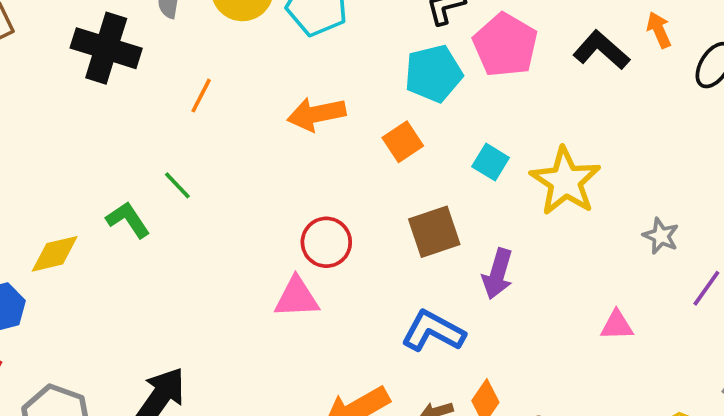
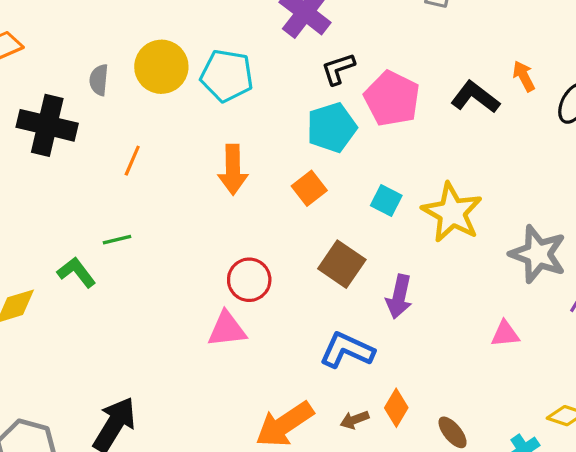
orange arrow: (316, 114) -> (233, 170), turned -75
green line: (177, 185) -> (117, 240), turned -56
brown square: (434, 232) -> (342, 264), turned -33
gray star: (661, 236) -> (538, 254), size x1.8

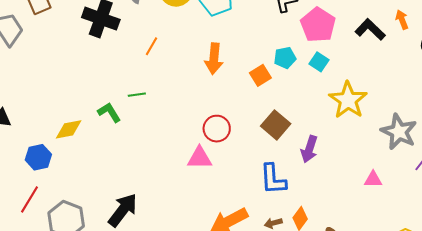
cyan pentagon: (332, 128) -> (285, 58), moved, size x0.7
cyan square: (386, 200) -> (319, 62), moved
blue L-shape: (347, 350) -> (273, 179), turned -124

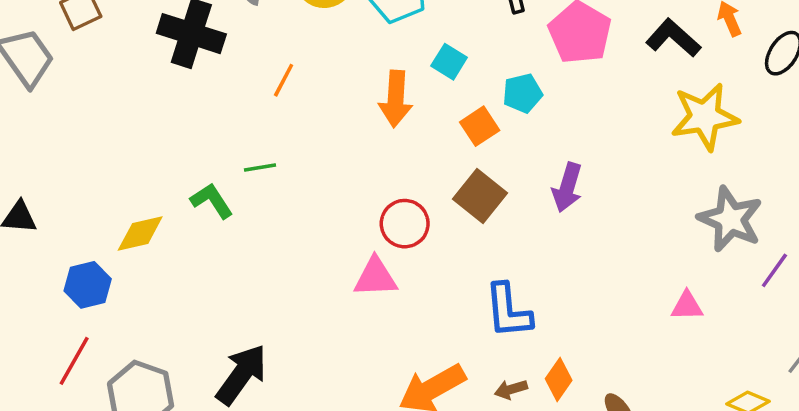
cyan square: (319, 62) -> (449, 62), moved
yellow star: (348, 100) -> (705, 117), moved, turned 30
brown square: (276, 125) -> (480, 196), moved
purple arrow: (309, 149) -> (567, 187), moved

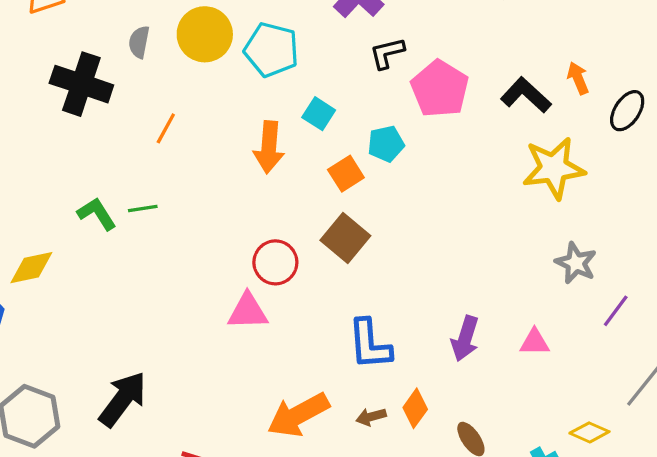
purple arrow: (567, 187) -> (465, 339), moved
green L-shape: (212, 201) -> (97, 214), moved
gray star: (730, 219) -> (576, 263), size x0.7

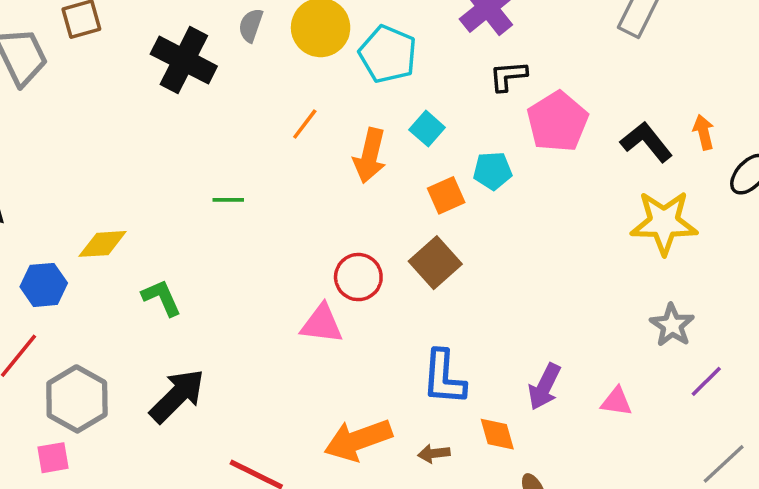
orange line: (166, 128) -> (305, 124), moved
green L-shape: (97, 214) -> (162, 298), moved
orange diamond: (415, 408) -> (497, 434), moved, turned -60

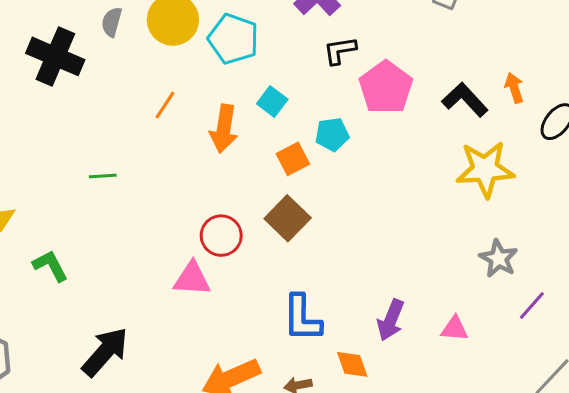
black arrow: (177, 396) -> (105, 352), moved

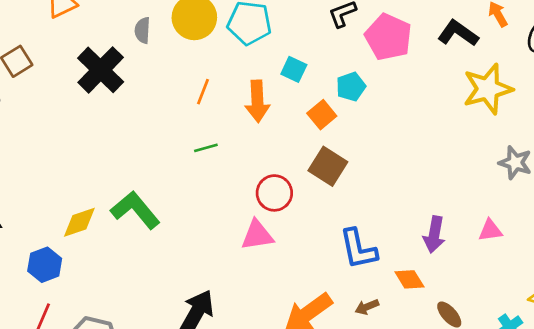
black cross: (55, 56) -> (101, 70), turned 33
green line: (103, 176) -> (206, 148), moved
green L-shape: (50, 266) -> (135, 210), moved, size x1.5

